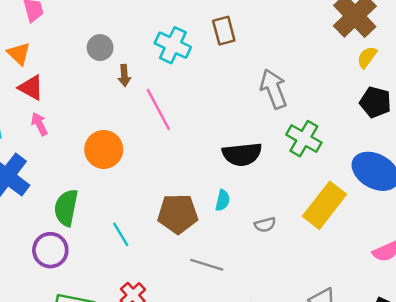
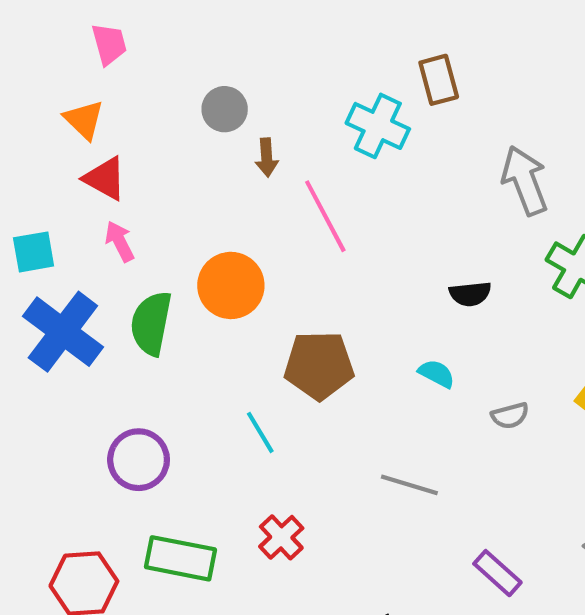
cyan cross: (173, 45) -> (378, 126), moved
black semicircle: (242, 154) -> (470, 294), size x0.6
cyan semicircle: (223, 200) -> (437, 374), turned -75
green semicircle: (66, 208) -> (151, 323), moved
brown pentagon: (178, 214) -> (319, 365), moved

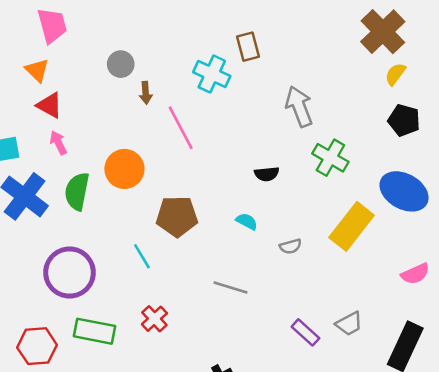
pink trapezoid: (109, 44) -> (52, 25), size x1.4
purple circle: (139, 460) -> (70, 273), size x1.4
purple rectangle: (497, 573) -> (305, 332), moved

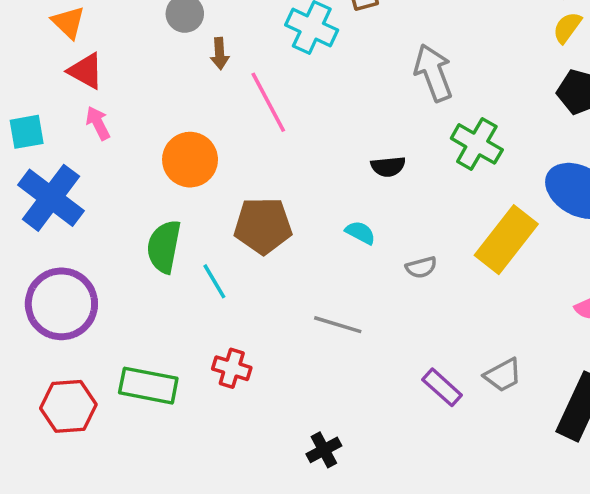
green semicircle: (77, 191) -> (164, 247), moved
purple circle: (70, 273) -> (61, 304), moved
red cross: (154, 319) -> (232, 368), turned -30

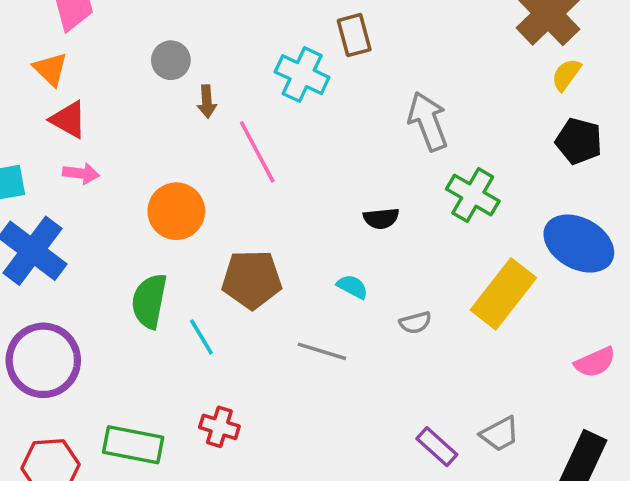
pink arrow: (98, 123) -> (81, 173), turned 124
gray line: (338, 325) -> (322, 351), moved

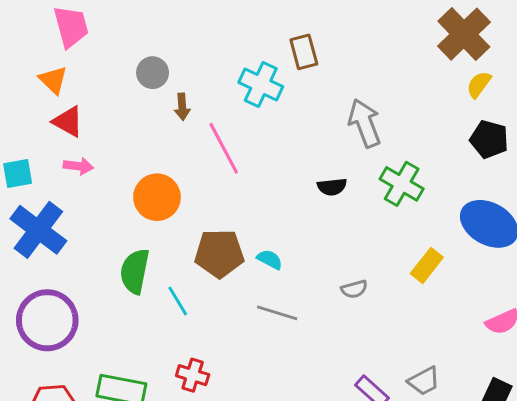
black semicircle: (381, 218) -> (332, 187), moved
cyan semicircle: (352, 287) -> (270, 259), moved
yellow rectangle: (503, 294) -> (427, 265), size x0.6

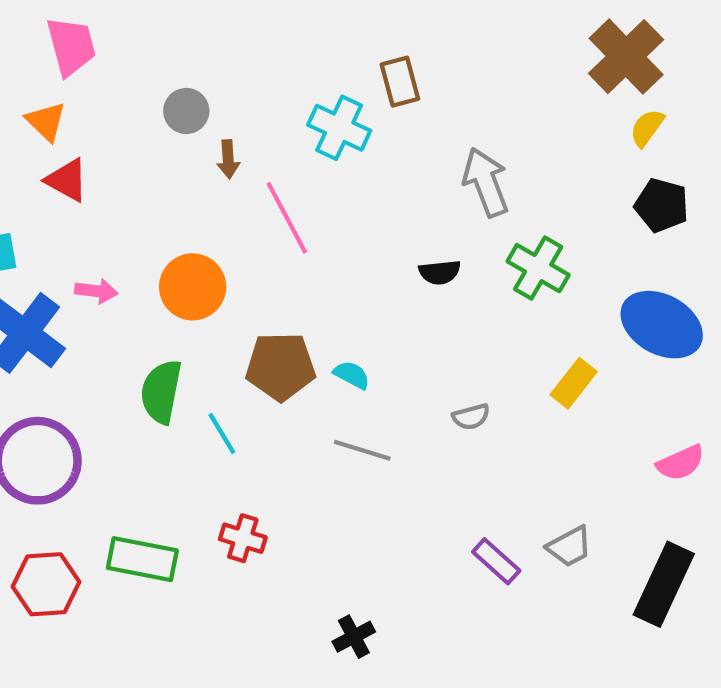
pink arrow: (78, 166) -> (96, 291), moved

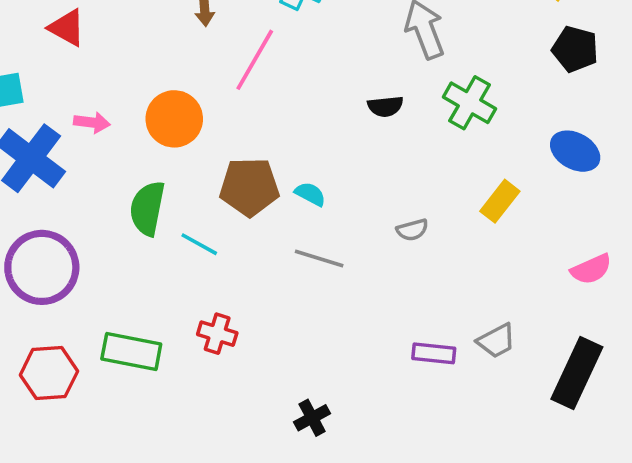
pink line: (287, 218) -> (255, 60), turned 58
blue ellipse: (662, 325) -> (575, 151), size x0.7
cyan line: (222, 433) -> (199, 244), turned -30
purple rectangle: (496, 561) -> (434, 353), turned -36

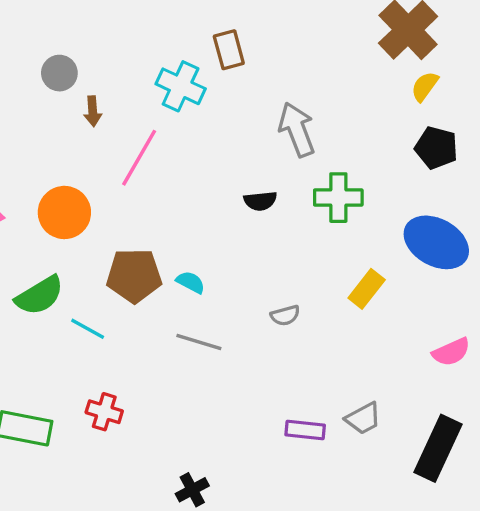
green cross: (470, 103) -> (338, 198), turned -30
blue ellipse: (575, 151) -> (436, 242), size x1.4
green semicircle: (147, 208) -> (39, 296), turned -132

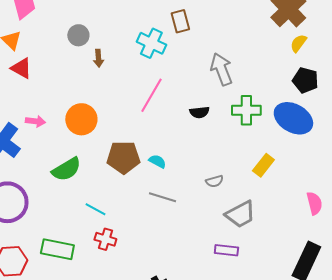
pink line: (139, 158) -> (151, 95), moved
blue ellipse: (436, 242) -> (293, 118), moved
cyan line: (88, 329) -> (95, 209), moved
pink semicircle: (451, 352) -> (314, 203), turned -80
gray trapezoid: (363, 418) -> (240, 214), moved, size x1.4

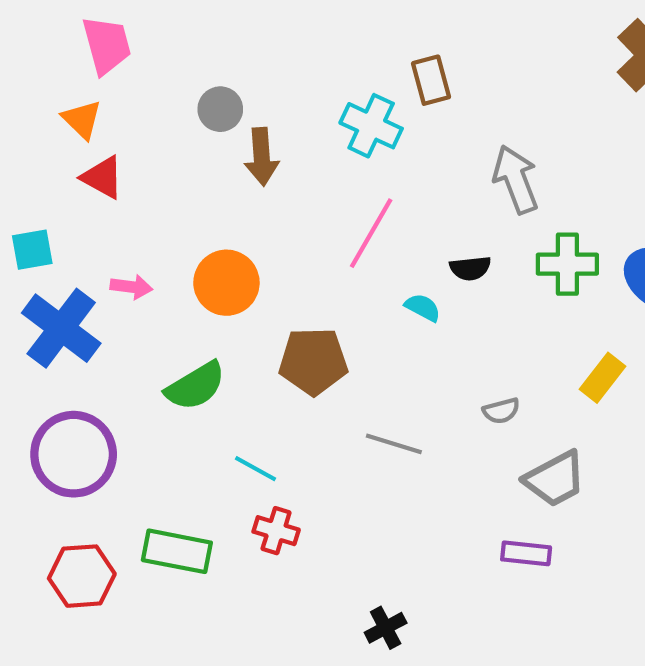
brown arrow: (98, 58) -> (262, 157), size x1.5
cyan semicircle: (157, 161) -> (423, 307), moved

